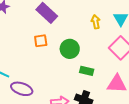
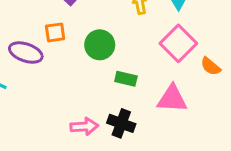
purple ellipse: (22, 89) -> (26, 53), moved

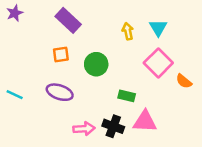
purple ellipse: (26, 53) -> (60, 92), moved
green rectangle: (126, 79) -> (127, 96), moved
pink triangle: (172, 99) -> (145, 121), moved

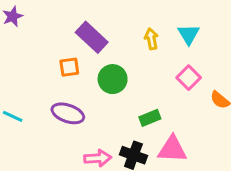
purple rectangle: (68, 20) -> (92, 37), moved
pink square: (158, 63) -> (189, 78), size x0.7
green rectangle: (127, 96) -> (150, 118), turned -35

